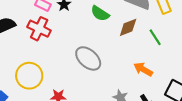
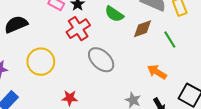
red cross: (39, 29) -> (78, 29), moved, turned 30
yellow circle: (29, 76) -> (41, 62), moved

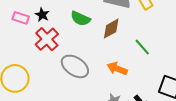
green line: (170, 40) -> (142, 47), moved
orange arrow: (157, 72) -> (117, 69), moved

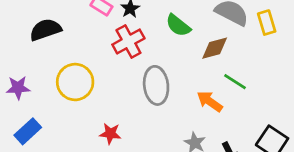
green line: (142, 47) -> (235, 82), moved, turned -30
gray ellipse: (75, 66) -> (156, 85), turned 36

